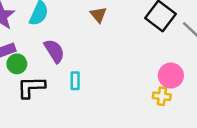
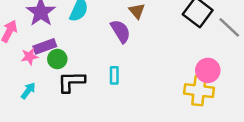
purple semicircle: (54, 51) -> (121, 31), moved
yellow cross: (162, 96) -> (199, 91), size x1.6

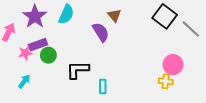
cyan rectangle: (114, 75) -> (103, 87), moved
black L-shape: (71, 82) -> (78, 70), moved
yellow cross: (199, 91) -> (166, 81), size x0.6

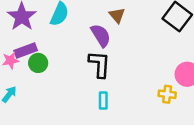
black L-shape: (78, 70) -> (99, 64), moved, turned 95
yellow cross: (166, 81) -> (167, 94), moved

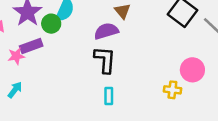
purple semicircle: (101, 35) -> (106, 31), turned -75
green circle: (38, 63) -> (51, 24), moved

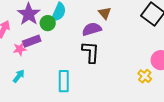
yellow cross: (172, 90) -> (145, 76), turned 32
cyan rectangle: (109, 96) -> (64, 81), moved, size x1.5

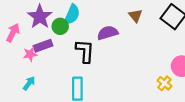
brown triangle: (105, 13) -> (135, 16), moved
black L-shape: (91, 52) -> (85, 51), moved

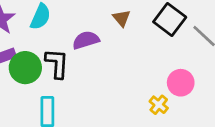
green circle: (60, 26) -> (25, 68), moved, size x1.5

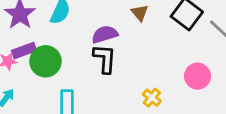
black L-shape: (57, 63) -> (105, 59), moved
yellow cross: (159, 105) -> (152, 98), moved

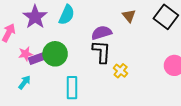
purple rectangle: (24, 51) -> (38, 58), moved
yellow cross: (152, 98) -> (121, 71), moved

